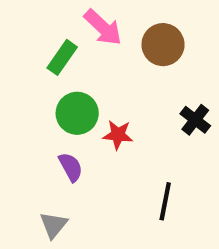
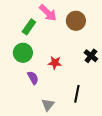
green circle: (77, 113) -> (23, 53), moved
gray triangle: (54, 225) -> (48, 105), moved

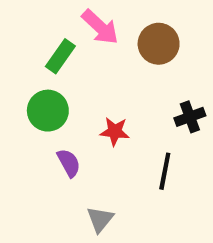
black cross: (91, 56) -> (190, 117), turned 32
black line: (77, 94) -> (165, 171), moved

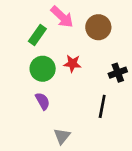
green circle: (48, 111) -> (43, 69), moved
red star: (115, 131) -> (72, 64), moved

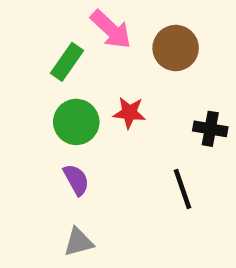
black cross: (118, 73) -> (210, 129), turned 30
black line: (102, 106) -> (183, 189), turned -30
gray triangle: (62, 136) -> (79, 242), moved, turned 36

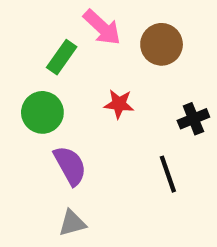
green circle: (76, 122) -> (42, 112), moved
black cross: (210, 129) -> (193, 119), turned -32
purple semicircle: (76, 180) -> (70, 166), size x1.4

